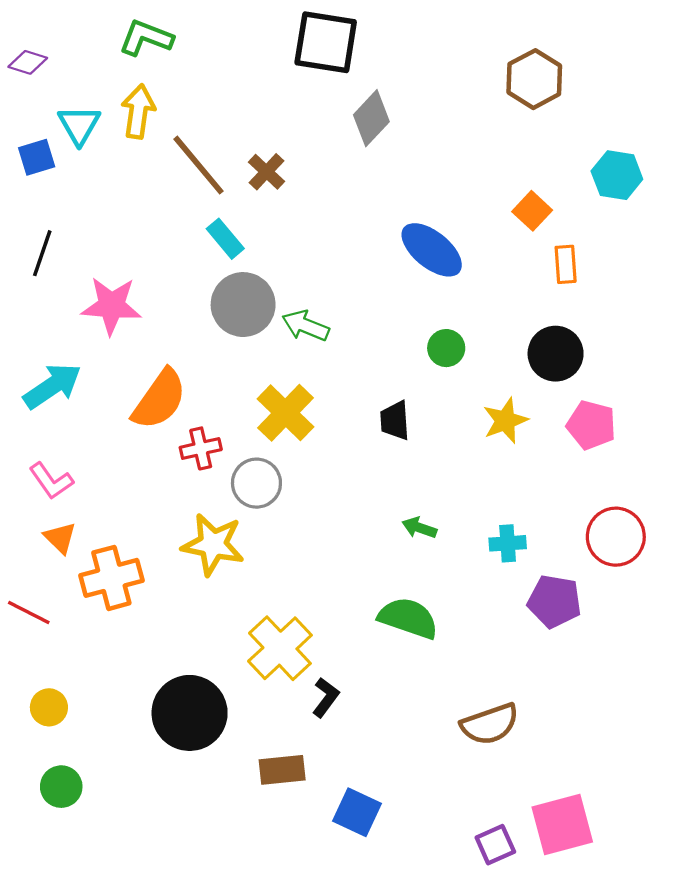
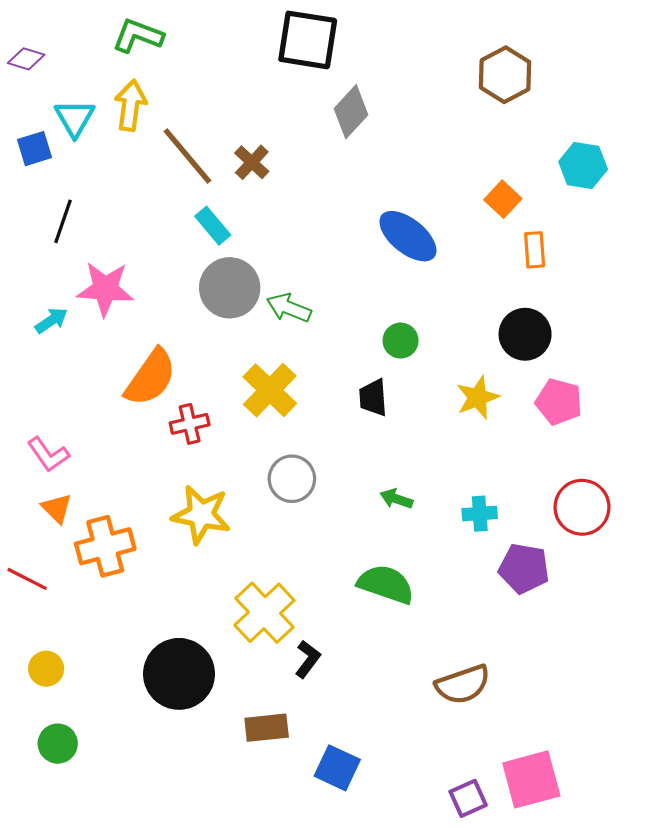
black line: (42, 253) -> (63, 221), moved
green circle: (446, 348) -> (401, 341), moved
cyan arrow: (52, 386) -> (51, 321), moved, size x0.6
gray circle: (256, 483) -> (292, 479), moved

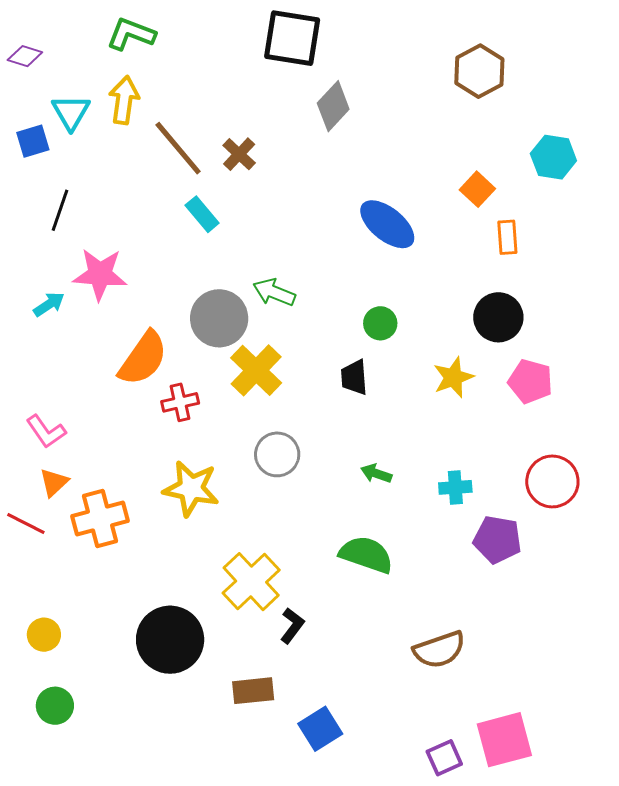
gray circle: (230, 288) -> (219, 318), moved
orange triangle: (57, 508) -> (54, 482), turned 32
red line: (27, 579) -> (26, 524), moved
blue square: (337, 768) -> (320, 729), turned 33

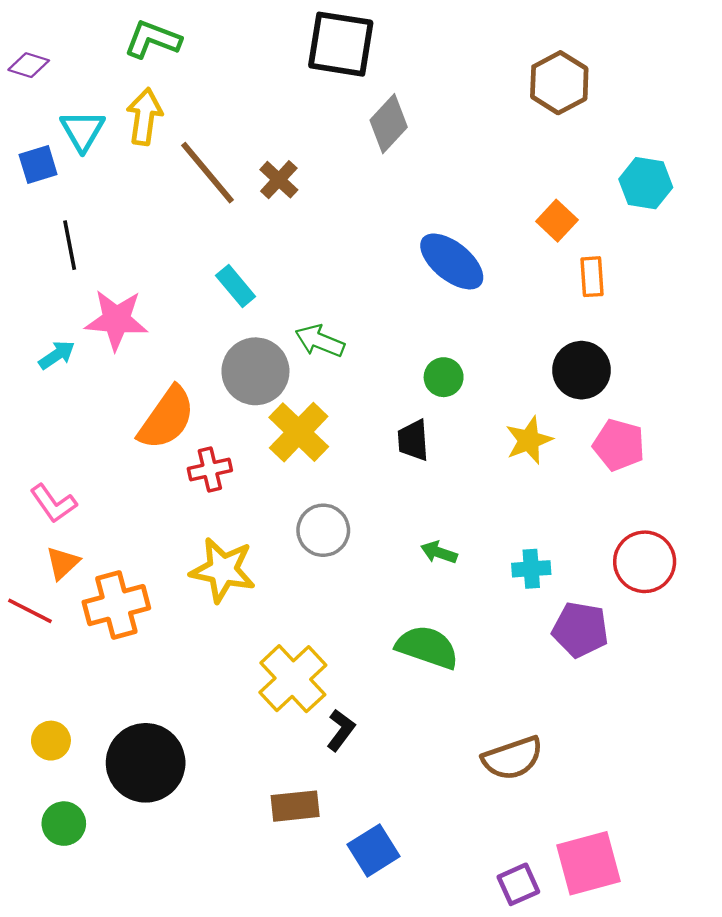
black line: (60, 210) -> (70, 245), turned -30
cyan rectangle: (202, 214) -> (236, 286), moved
black circle: (170, 640) -> (146, 763), moved

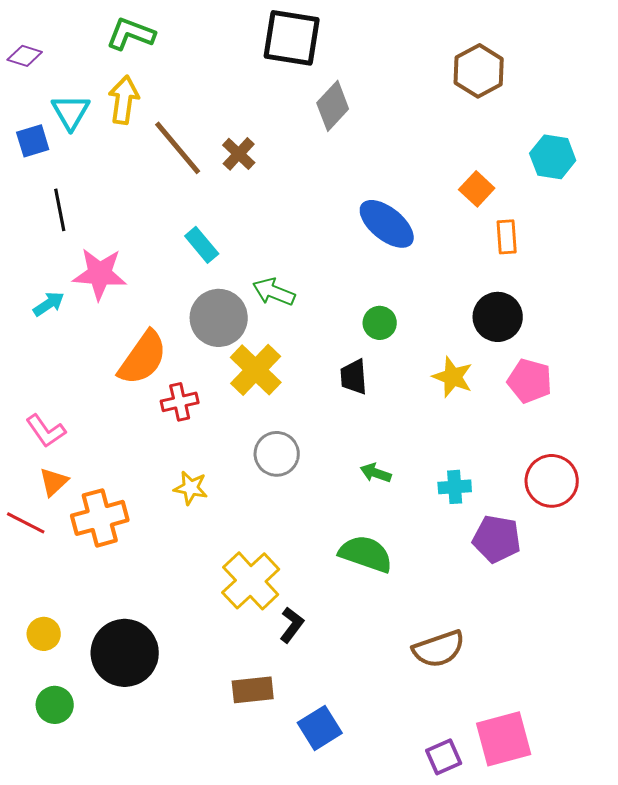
yellow star: (529, 440) -> (453, 377), turned -30
yellow star: (223, 570) -> (191, 488), size x0.6

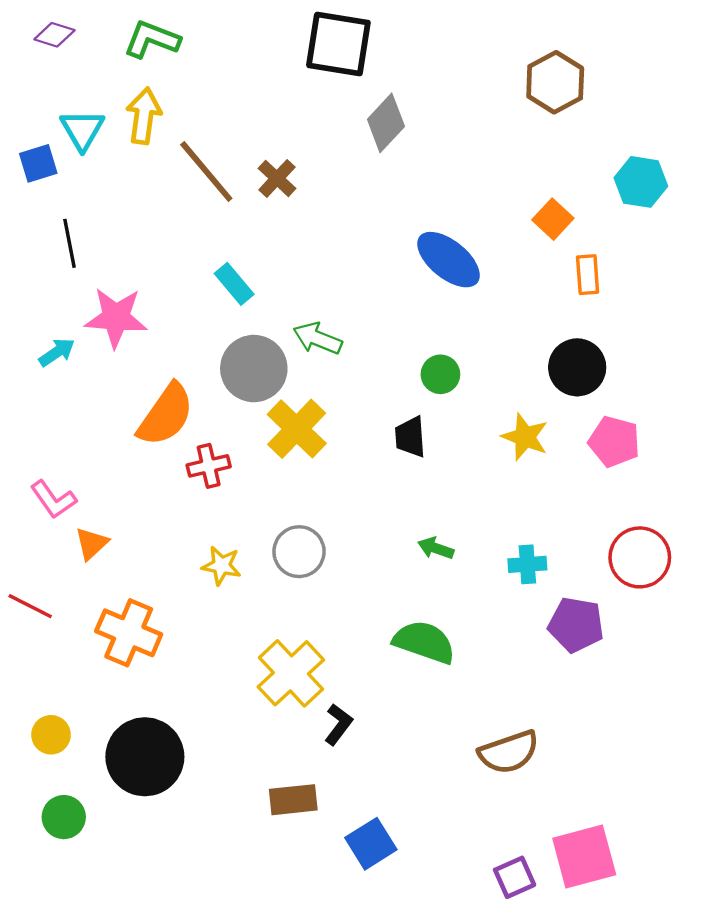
purple diamond: (25, 56) -> (54, 35), moved
gray circle: (277, 454) -> (299, 552), moved
orange triangle: (54, 482) -> (92, 544), moved
orange cross: (100, 518) -> (129, 633), moved, turned 38

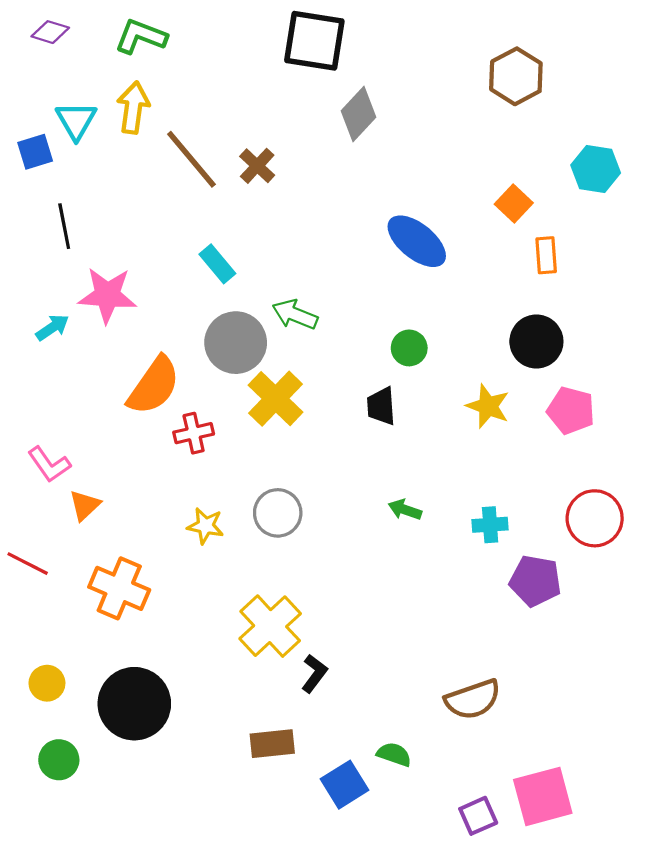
green semicircle: (424, 642) -> (394, 754), moved, size x0.6

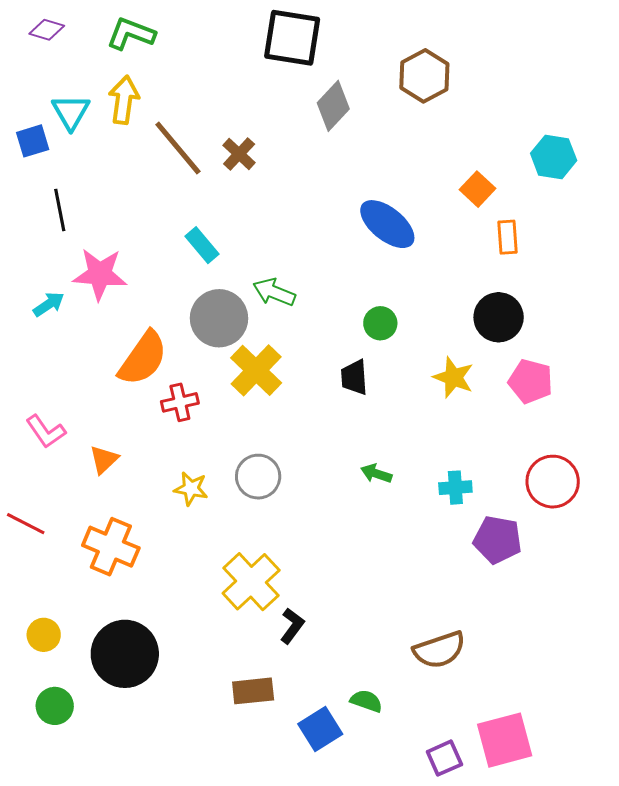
brown hexagon: (516, 76) -> (424, 76), moved
orange triangle: (85, 505) -> (104, 460), moved

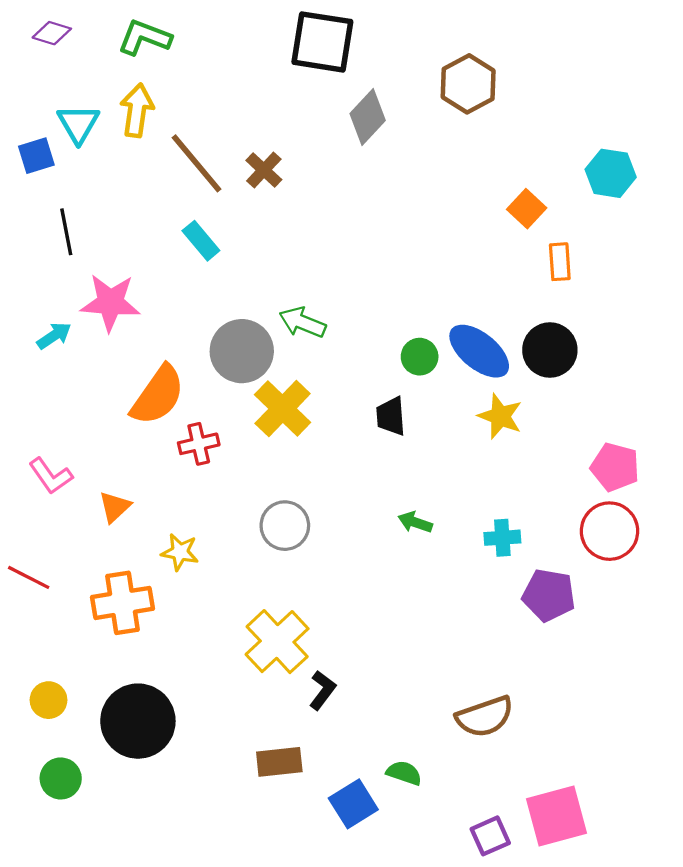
blue ellipse: (387, 224) -> (479, 351), moved
cyan rectangle: (202, 245) -> (201, 241), moved
pink pentagon: (531, 381) -> (615, 467), moved
yellow star: (191, 489) -> (180, 552), moved
orange cross: (111, 547) -> (122, 603), turned -32

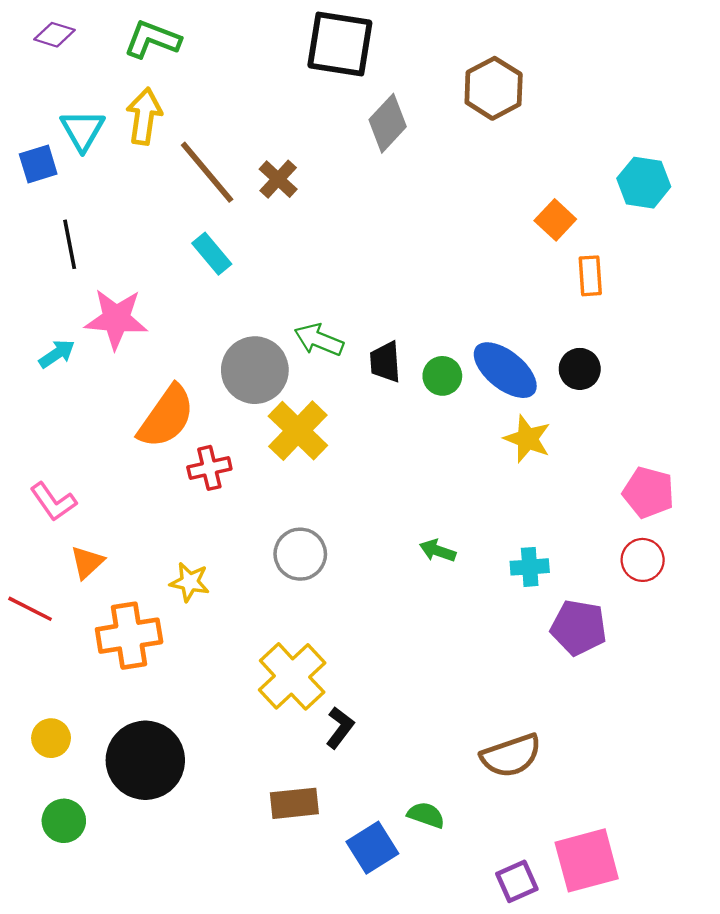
black circle: (550, 350) -> (580, 369), size x0.7
black trapezoid: (391, 416) -> (385, 362), moved
orange triangle: (115, 507) -> (87, 562), moved
red circle: (609, 531) -> (643, 560), size x0.7

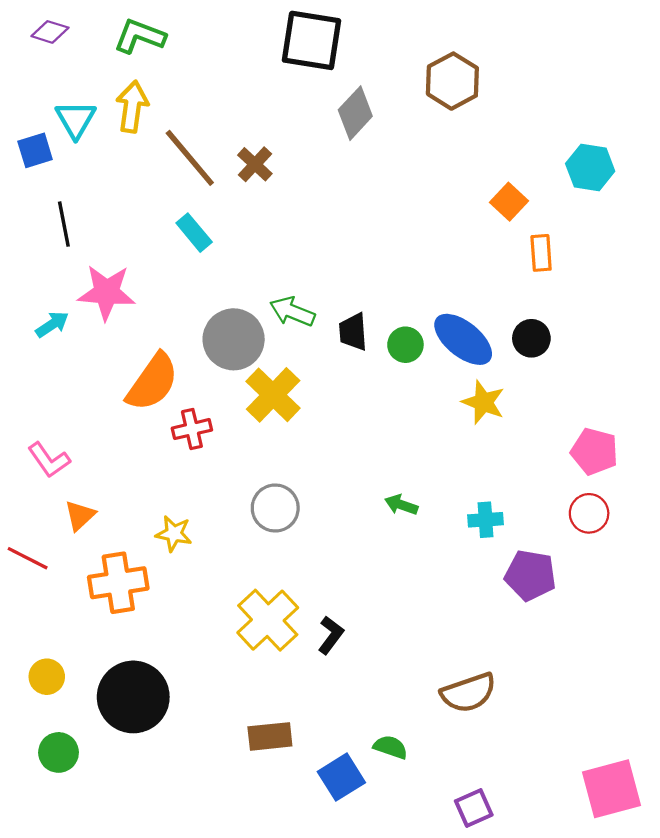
black L-shape: (340, 728) -> (331, 635), moved
pink square: (587, 860) -> (611, 789), moved

